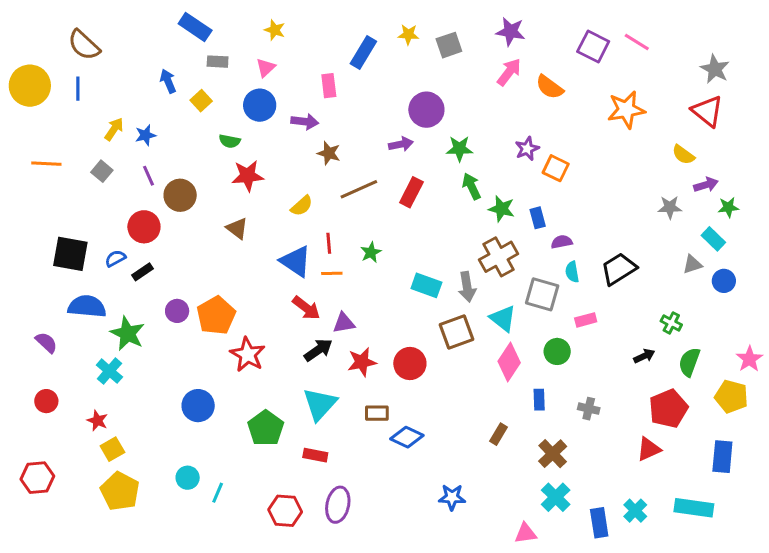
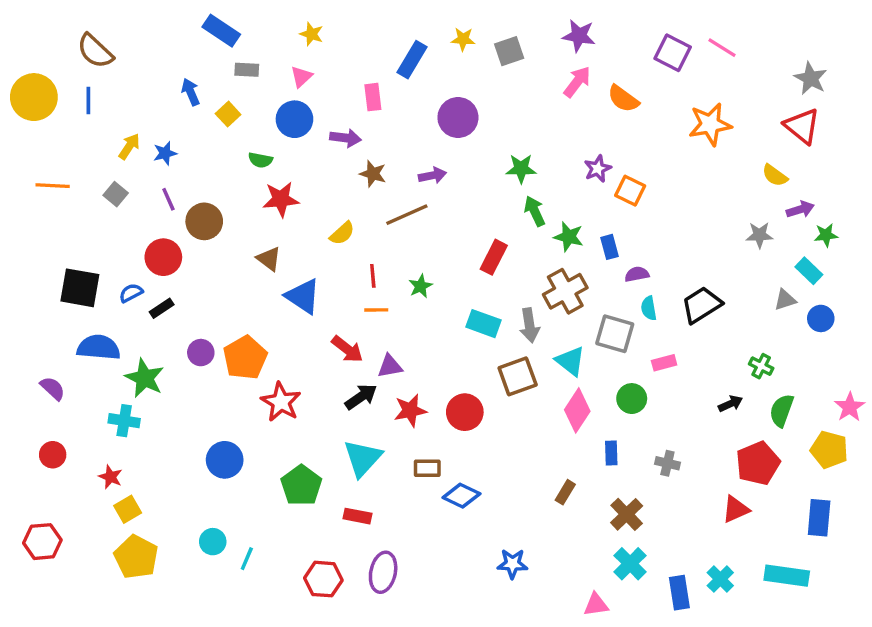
purple circle: (426, 110) -> (458, 117), moved
purple arrow: (401, 144) -> (432, 175), moved
red rectangle: (411, 192) -> (494, 257), moved
blue triangle: (296, 261) -> (303, 296), moved
cyan cross: (109, 371) -> (124, 421), turned -32

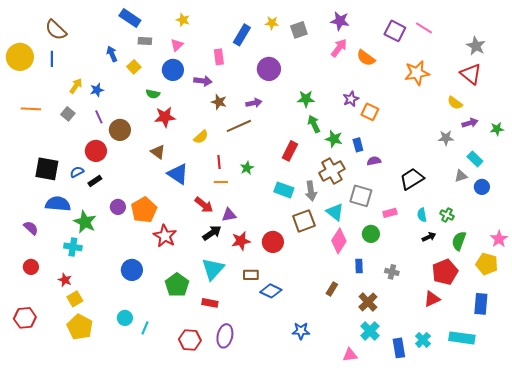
green star: (826, 235) -> (497, 129), moved
cyan semicircle: (649, 308) -> (422, 215), moved

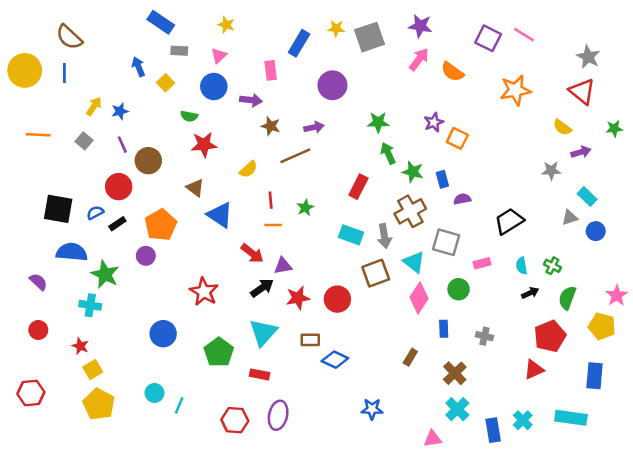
gray square: (299, 30) -> (370, 37), size x1.4
green star: (497, 129) -> (614, 129), moved
orange pentagon: (144, 210) -> (161, 225), moved

